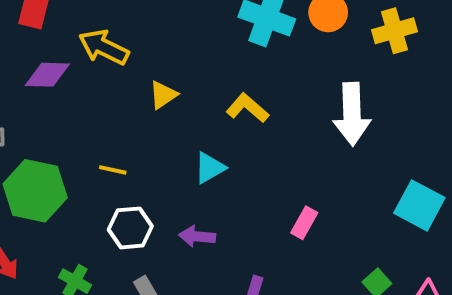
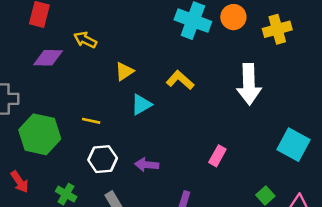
yellow arrow: (104, 47) -> (85, 40), size x0.7
cyan triangle: (210, 168) -> (141, 105), moved

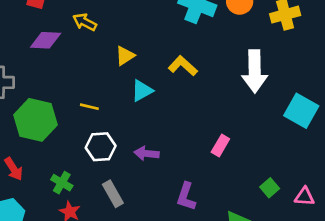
cyan square: (293, 145) -> (301, 111), moved

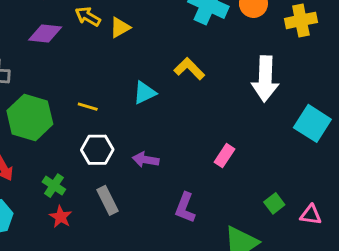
yellow triangle: (125, 56) -> (120, 27), moved

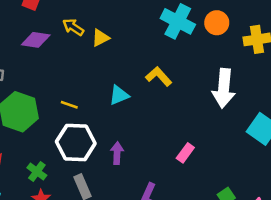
white hexagon: (97, 150) -> (76, 143), size x1.4
purple arrow: (146, 160) -> (117, 153), turned 80

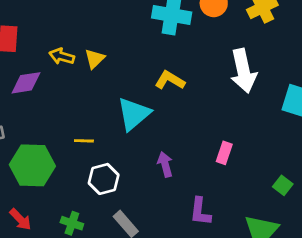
cyan triangle: (119, 95) -> (134, 114), size x1.5
white hexagon: (76, 143) -> (104, 179), size x0.7
purple arrow: (117, 153) -> (165, 164), moved

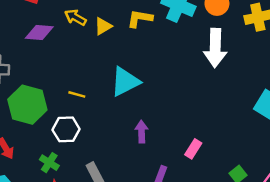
white arrow: (243, 71) -> (215, 48), moved
yellow L-shape: (170, 80) -> (140, 18), moved, turned -35
pink rectangle: (224, 153) -> (193, 149), moved
white hexagon: (104, 179) -> (66, 129), moved

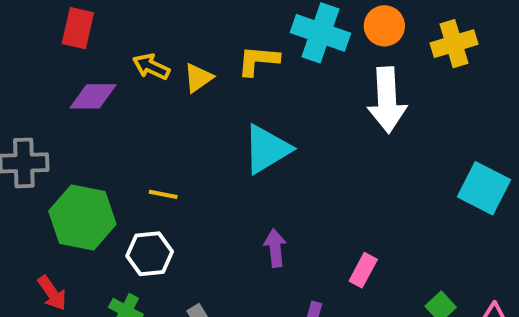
cyan triangle: (125, 82) -> (267, 149), moved

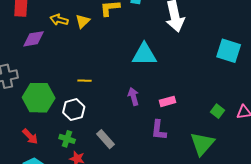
cyan triangle: (267, 149) -> (144, 54), moved, turned 40
yellow line: (163, 194) -> (84, 81), moved
pink rectangle: (363, 270) -> (168, 101), moved, turned 56

